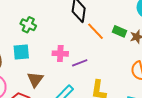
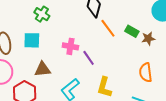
purple line: (80, 63) -> (89, 58), turned 70
brown triangle: (35, 79) -> (43, 69), turned 42

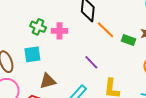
green rectangle: (132, 31) -> (129, 40), moved
pink cross: (70, 46) -> (59, 31), moved

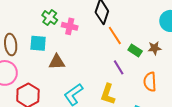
purple line: (91, 62) -> (119, 67), moved
brown triangle: (48, 81) -> (57, 62), moved

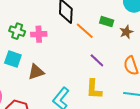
cyan square: (38, 43) -> (13, 59), turned 30
green rectangle: (135, 50) -> (107, 22), moved

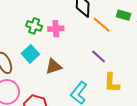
cyan square: (13, 59) -> (30, 54), turned 30
purple line: (97, 60) -> (99, 56), moved

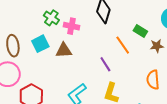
orange line: (102, 25) -> (123, 45), moved
brown triangle: (54, 66) -> (64, 50), moved

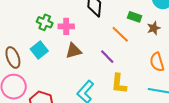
brown triangle: (64, 50) -> (74, 51), moved

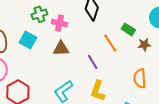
green cross: (45, 22) -> (39, 14), turned 35
cyan square: (39, 50) -> (28, 40), turned -36

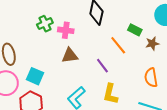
cyan square: (28, 40) -> (35, 76), moved

